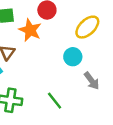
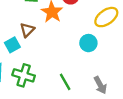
gray arrow: (92, 81) -> (100, 85), moved

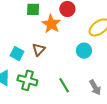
brown triangle: (27, 30) -> (39, 49), moved
cyan square: (12, 45) -> (17, 54), turned -32

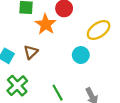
green cross: (27, 80) -> (17, 86), turned 30

